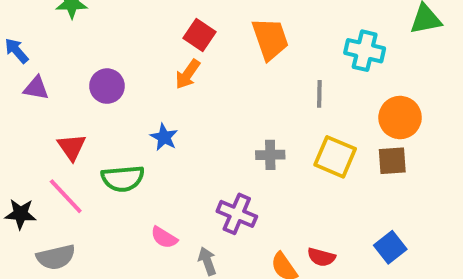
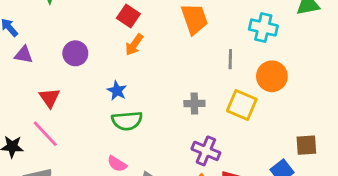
red square: (199, 35) -> (128, 16), moved
orange circle: (400, 118) -> (272, 76), moved
brown square: (392, 161) -> (306, 145), moved
green semicircle: (123, 178) -> (127, 121), moved
purple cross: (237, 214) -> (206, 151), moved

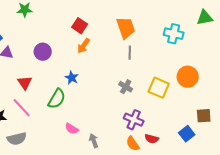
gray line: (230, 59) -> (130, 53), moved
orange circle: (272, 76) -> (188, 77), moved
gray cross: (194, 104) -> (126, 87), turned 32
green semicircle: (127, 121) -> (57, 99), moved, turned -55

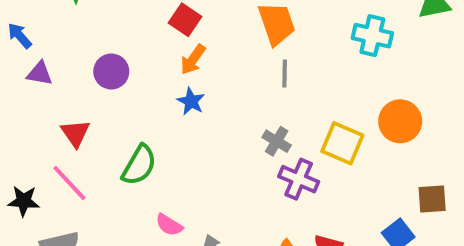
blue star: (72, 78) -> (191, 101), moved
purple cross: (134, 120) -> (299, 179), moved

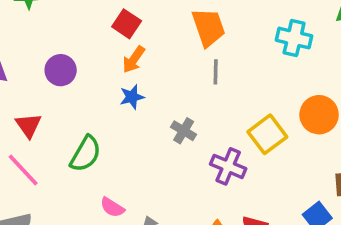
blue star: (191, 101) -> (132, 97), turned 30
gray cross: (277, 141) -> (184, 131), moved
yellow square: (342, 143) -> (267, 134), turned 30

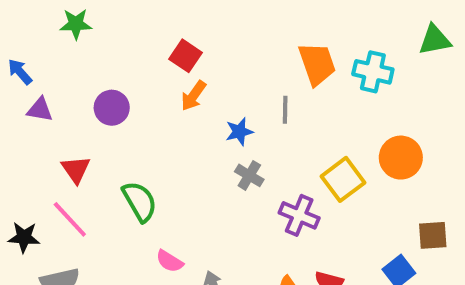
orange trapezoid: (209, 27) -> (317, 64), moved
blue star: (132, 97) -> (239, 132), moved
green semicircle: (86, 154) -> (140, 201), turned -60

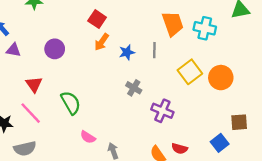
blue star: (239, 132) -> (127, 52), moved
yellow square: (343, 179) -> (190, 72), moved

